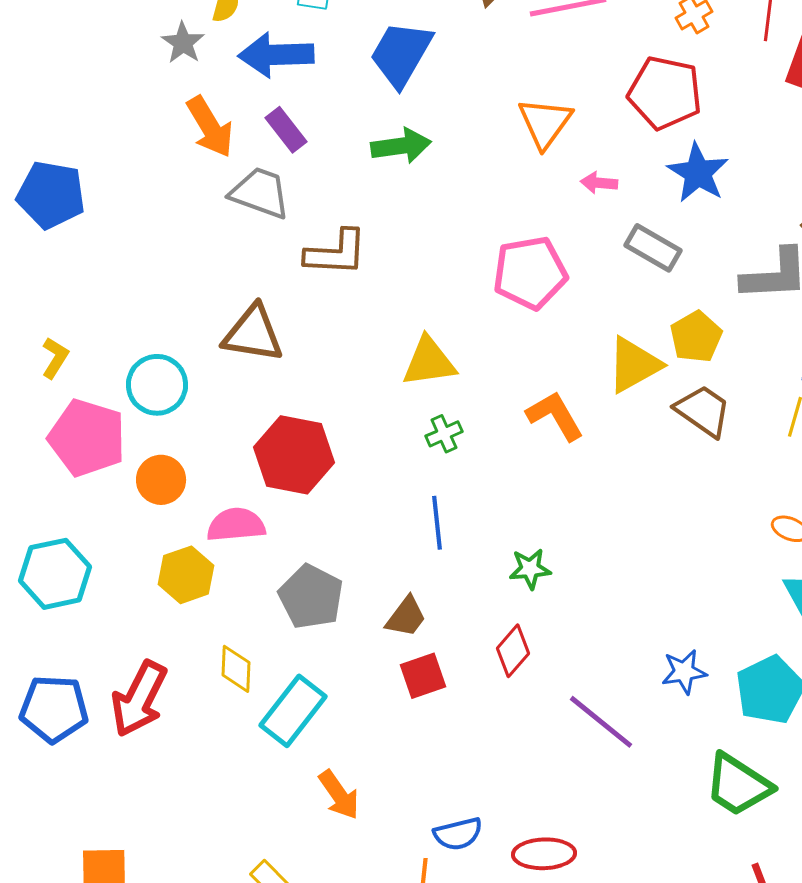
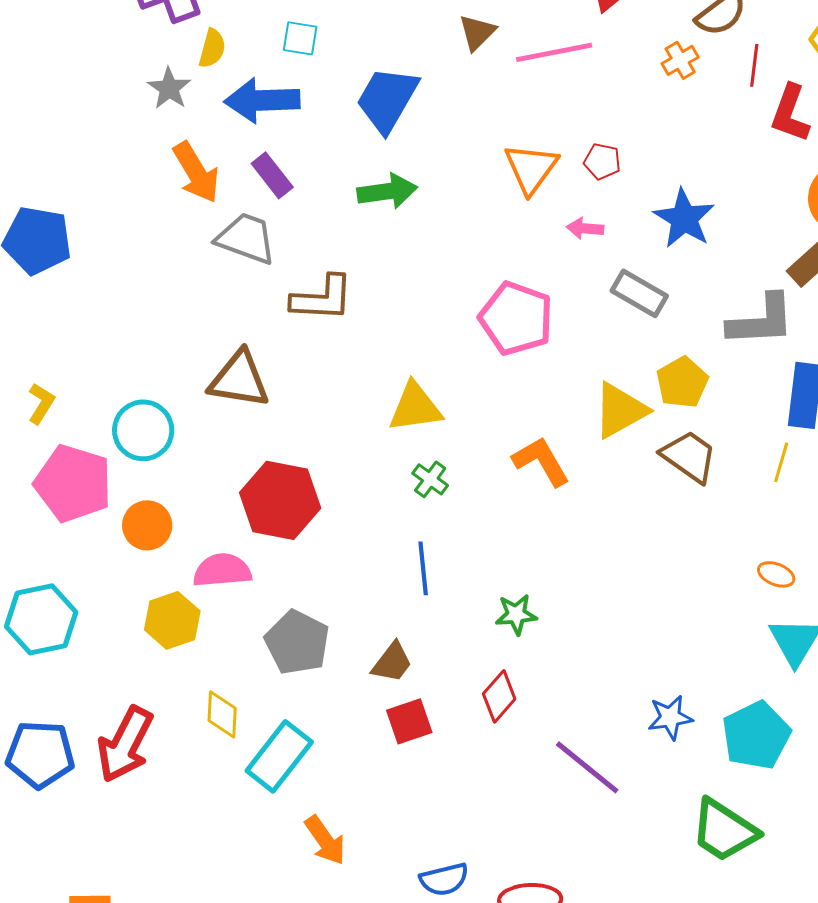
red pentagon: (665, 93) -> (602, 161), moved, size x0.5
pink pentagon: (530, 273) -> (516, 318), turned 30
green cross: (444, 434) -> (430, 479), turned -30

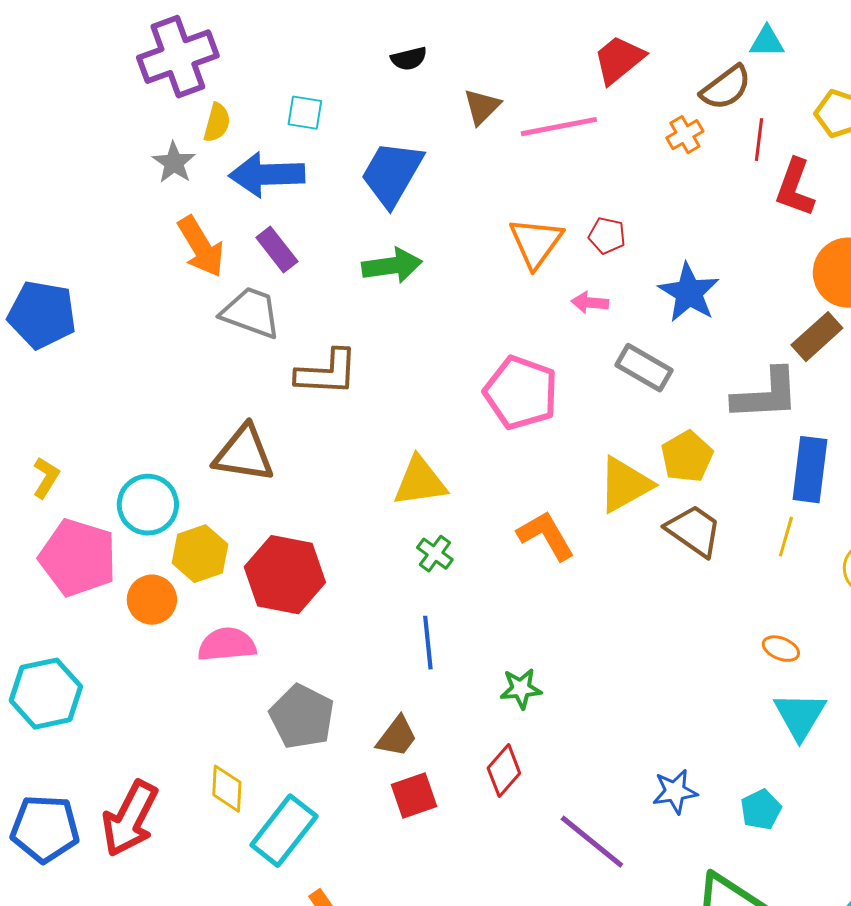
yellow hexagon: (172, 620) -> (200, 554), moved
cyan pentagon: (756, 735) -> (761, 810), size x0.6

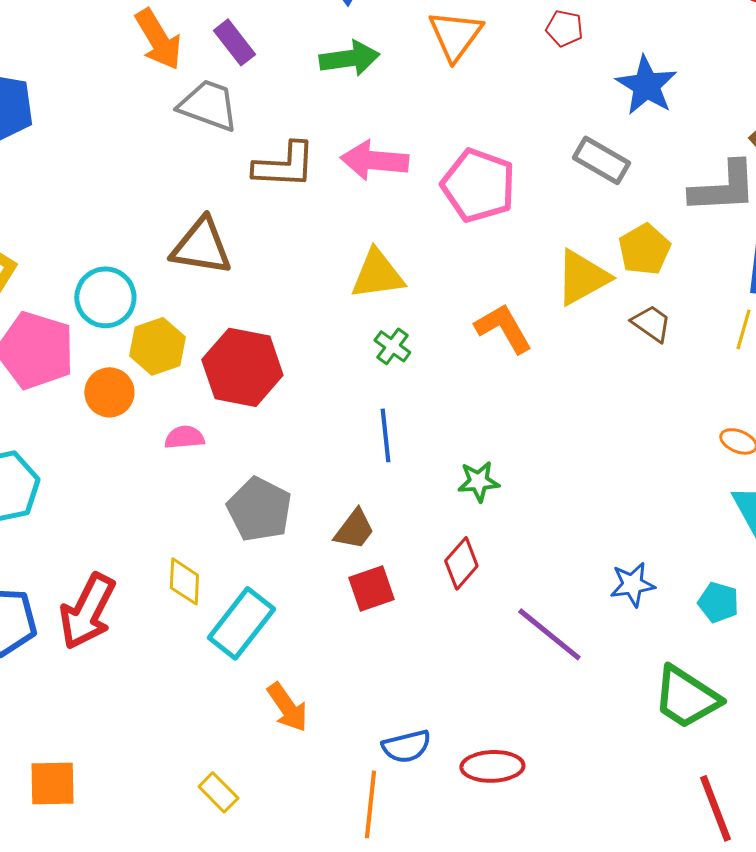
orange triangle: (536, 243) -> (455, 35), moved
pink arrow: (590, 303) -> (374, 160), moved, size x1.8
brown trapezoid: (694, 531) -> (651, 323), size x0.7
pink semicircle: (227, 645) -> (184, 437), size x0.7
cyan pentagon: (761, 810) -> (718, 602), turned -30

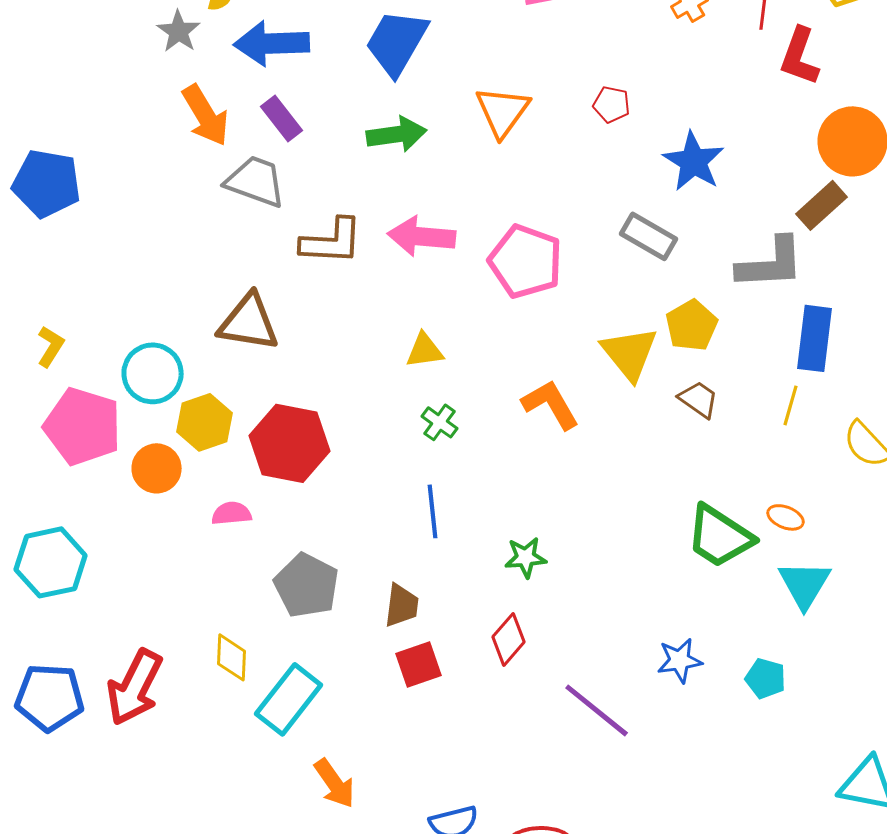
yellow triangle: (377, 274) -> (425, 350), size x0.7
yellow triangle: (582, 277) -> (630, 353), turned -40
brown trapezoid: (354, 529) -> (402, 605), turned -30
green trapezoid: (686, 697) -> (720, 536), moved

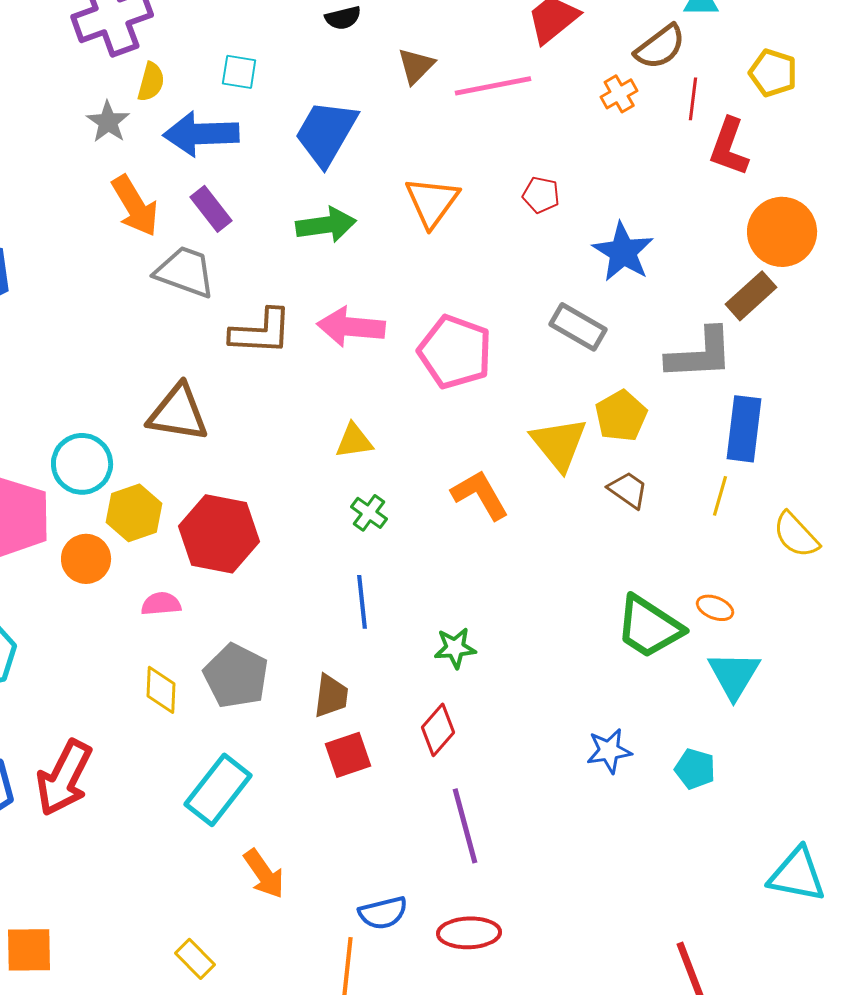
yellow diamond: (232, 657) -> (161, 690), moved
purple line: (597, 710) -> (465, 826), moved, turned 36

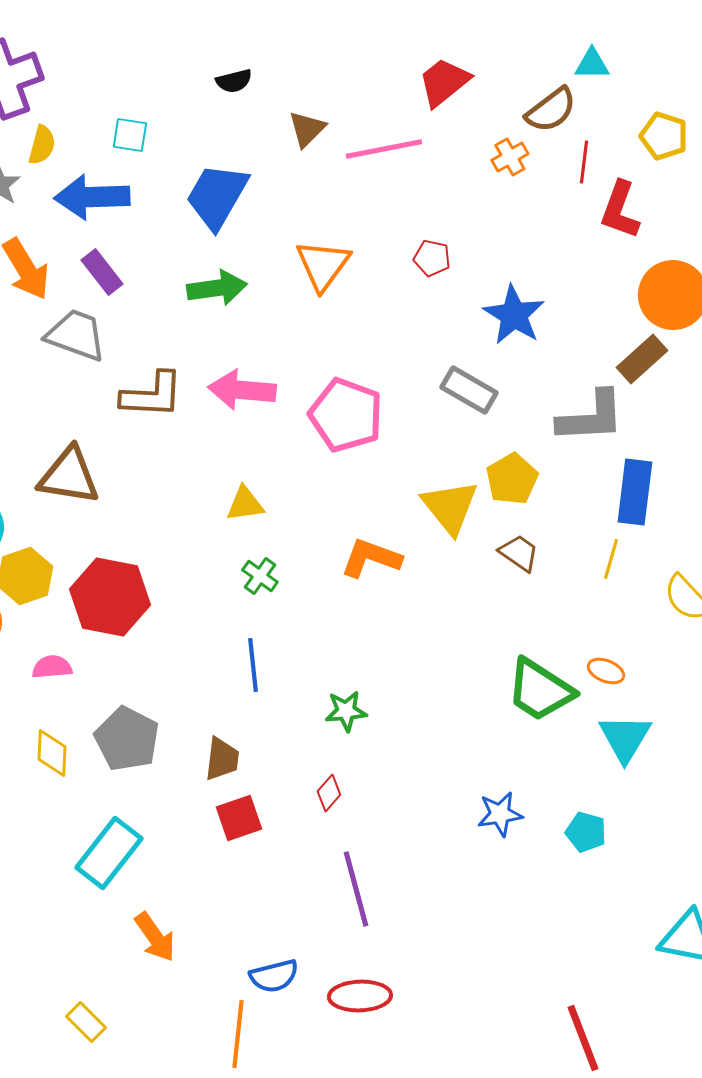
orange L-shape: (480, 495) -> (371, 558), turned -40
red diamond: (438, 730) -> (329, 793), size x0.7

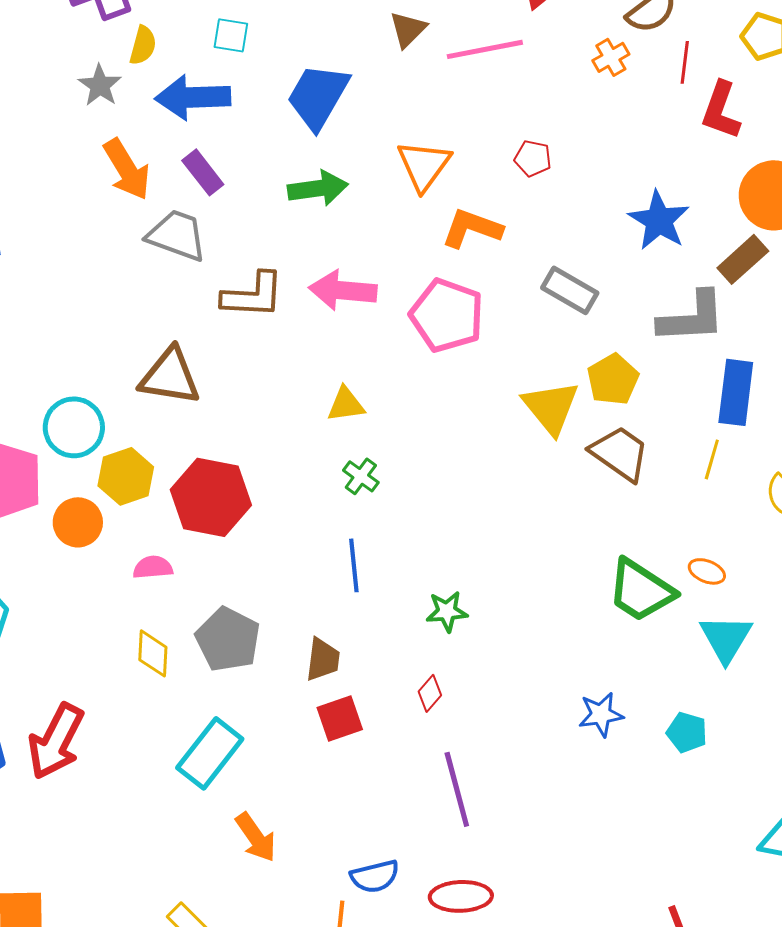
blue star: (514, 315) -> (659, 220), moved
brown trapezoid: (519, 553) -> (620, 453), size x1.5
orange L-shape: (371, 558) -> (472, 228), moved

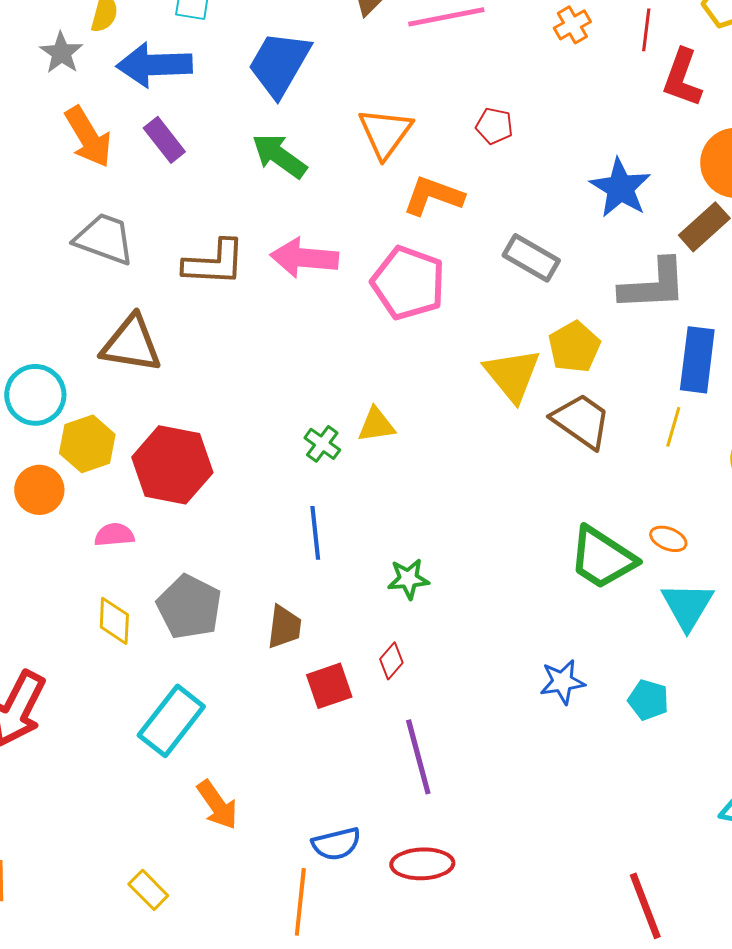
green arrow: (318, 188) -> (279, 156), turned -136
gray trapezoid: (177, 235) -> (104, 239), moved
yellow triangle: (346, 404) -> (376, 425), moved
red square: (340, 718) -> (329, 686), moved

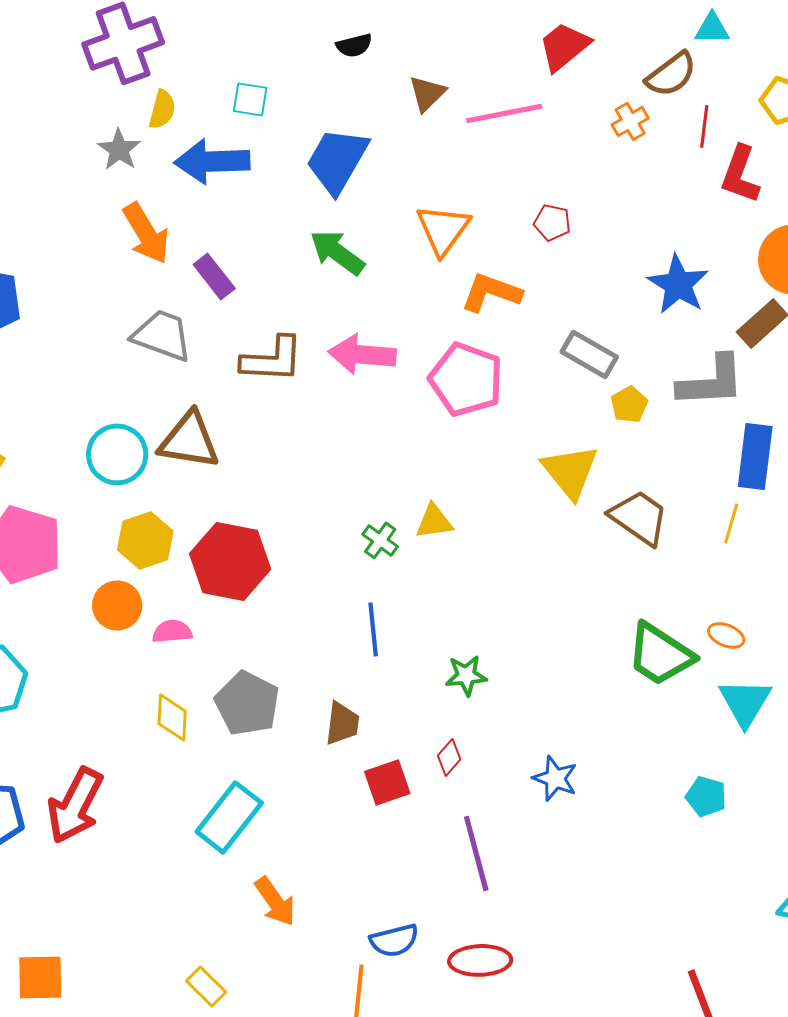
purple rectangle: (164, 140) -> (214, 276), moved
yellow pentagon: (574, 347) -> (629, 404), moved, size x0.7
cyan circle: (35, 395) -> (117, 454), moved
orange circle: (39, 490) -> (117, 605), moved
blue star: (562, 682) -> (555, 778), moved, turned 30

